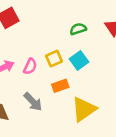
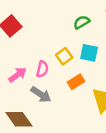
cyan square: (79, 60) -> (89, 53), turned -30
gray arrow: (33, 102) -> (41, 94), moved

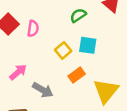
pink semicircle: (42, 69) -> (33, 29), moved

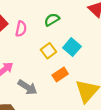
green semicircle: (78, 15) -> (52, 20), moved
cyan square: (88, 45) -> (72, 47), turned 30

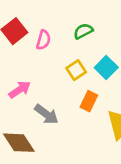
orange rectangle: (60, 75) -> (89, 101), turned -35

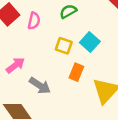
yellow square: (76, 70) -> (64, 46), turned -35

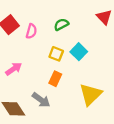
orange rectangle: (76, 72) -> (55, 79), moved
gray arrow: (40, 86) -> (41, 100), moved

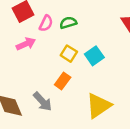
green semicircle: (61, 24) -> (68, 23), moved
pink arrow: (14, 69) -> (26, 44), moved

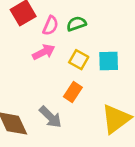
pink arrow: (26, 44) -> (44, 52), moved
cyan square: (94, 56) -> (109, 61), turned 36

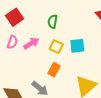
green semicircle: (76, 24) -> (53, 22), turned -56
pink semicircle: (51, 26) -> (12, 42), moved

